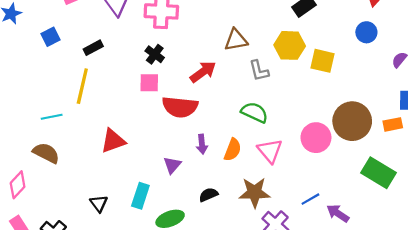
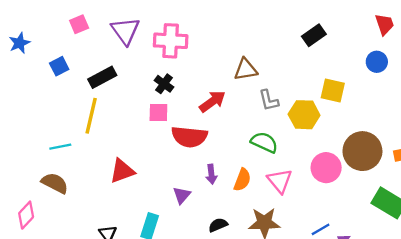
yellow hexagon: (290, 45) -> (304, 115), moved
black rectangle: (93, 48) -> (102, 77), size x1.4

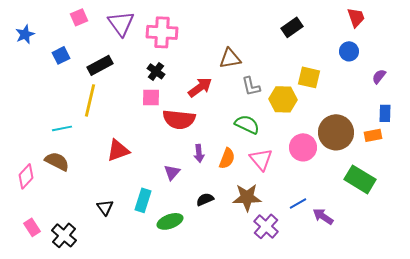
pink diamond: (26, 215) -> (26, 176), moved

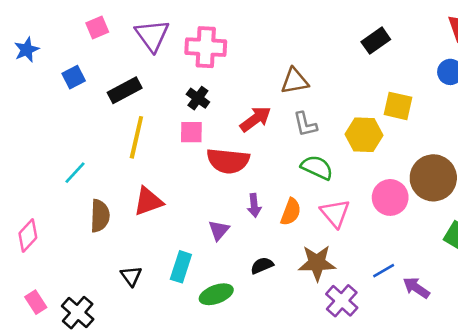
gray L-shape: (251, 86) -> (305, 124), moved
yellow line: (90, 100) -> (136, 137), moved
cyan line: (62, 128) -> (75, 173), turned -36
brown semicircle: (57, 161) -> (100, 216), moved, turned 65

